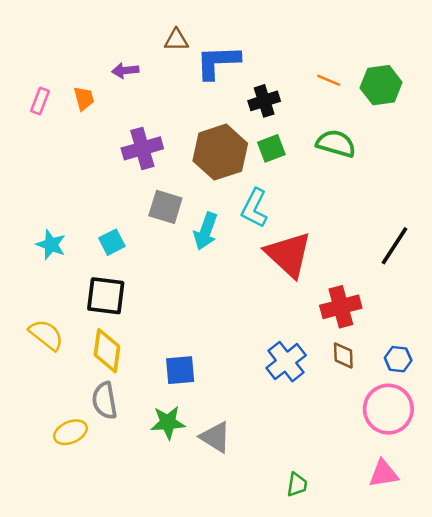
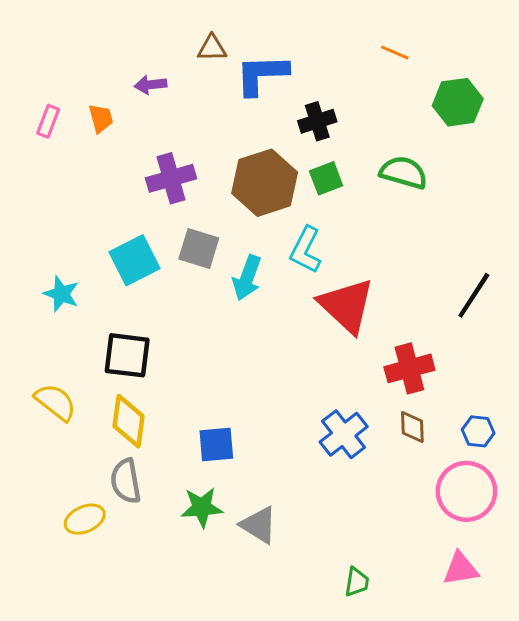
orange line: (329, 80) -> (395, 53), moved
cyan square: (112, 242) -> (134, 260), moved, size x1.6

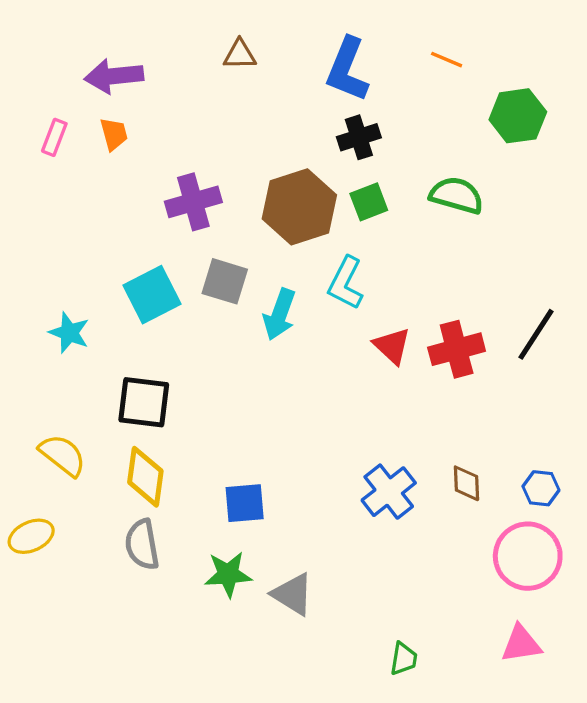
blue L-shape: (262, 74) -> (347, 69), moved, turned -66
purple arrow: (151, 85) -> (114, 76), moved, size x1.6
red triangle: (347, 306) -> (392, 346), size x0.6
red cross: (409, 368) -> (457, 349), moved
yellow ellipse: (85, 519) -> (31, 536), moved

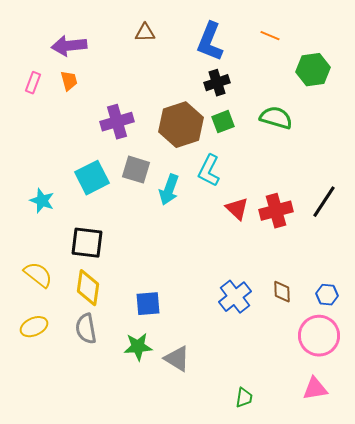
yellow ellipse: (31, 536) -> (34, 327), moved

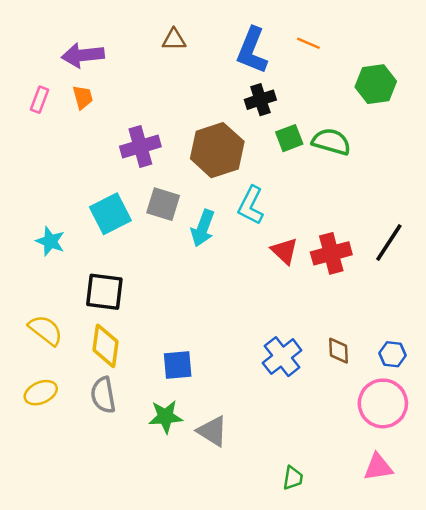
orange line: (270, 36) -> (308, 43), moved
green square: (223, 122) -> (289, 138), moved

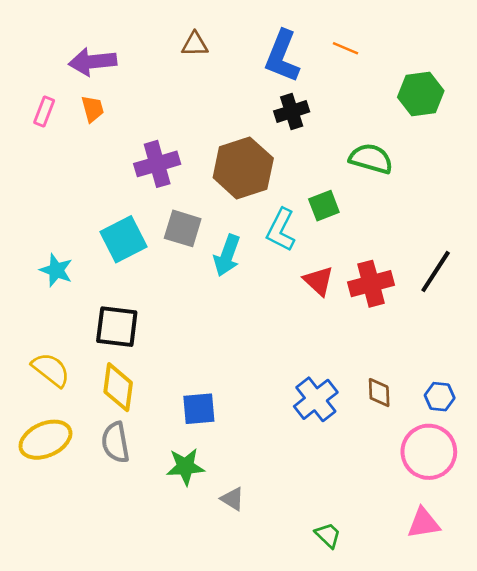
green square: (289, 138) -> (324, 206), moved
yellow ellipse: (41, 393) -> (45, 440), size x1.4
gray triangle: (212, 431) -> (232, 499), moved, size x0.7
green trapezoid: (293, 478) -> (328, 535), turned -55

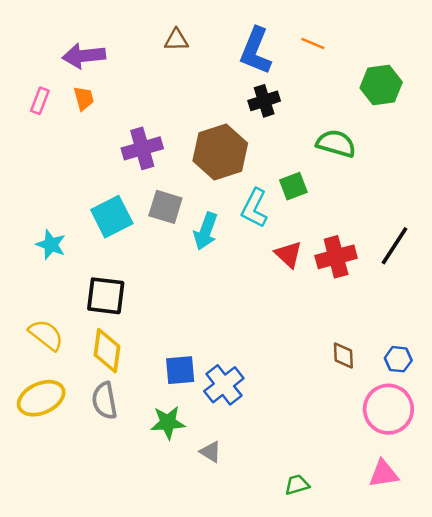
blue cross: (316, 399) -> (224, 385), moved
green trapezoid: (328, 535) -> (297, 485), turned -60

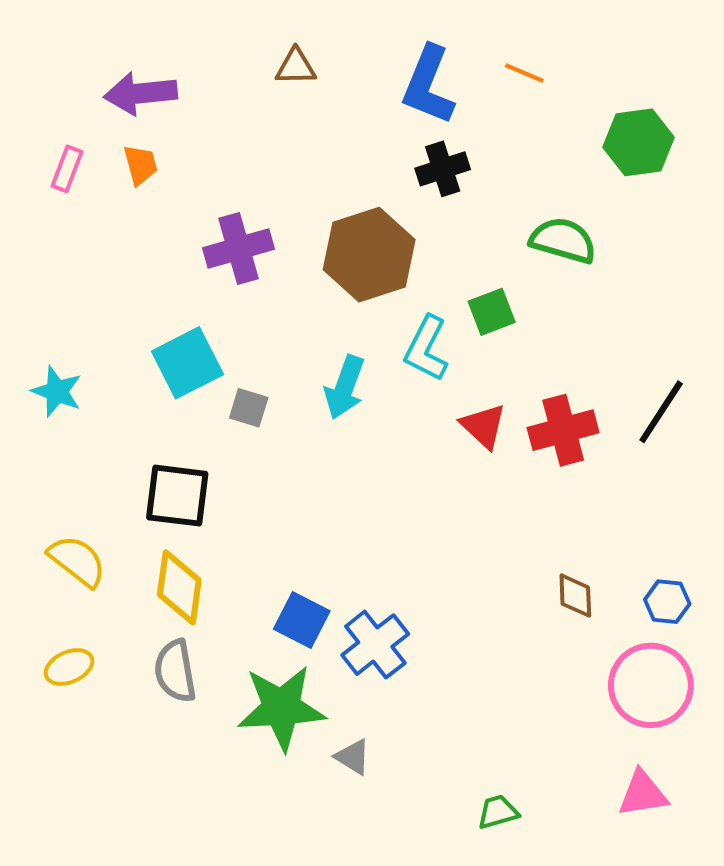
gray square: (165, 207) -> (249, 408), moved, size x0.7
cyan star: (51, 245) -> (57, 391), moved
blue square: (180, 370) -> (302, 620), turned 32
yellow ellipse: (41, 398) -> (69, 667), size x0.6
green star: (168, 423) -> (281, 708), size x1.5

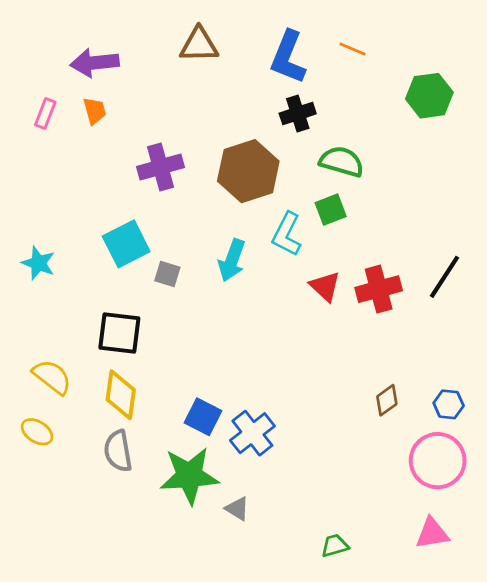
brown triangle: (296, 67) -> (199, 45), size x1.4
green semicircle: (563, 240) -> (342, 162), moved
brown diamond: (575, 596) -> (387, 400), turned 56
yellow ellipse: (69, 667) -> (37, 432), moved, turned 56

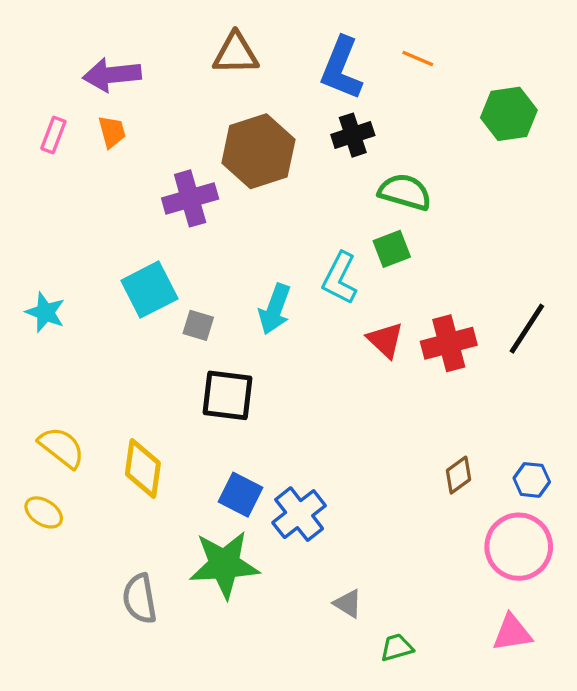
brown hexagon: (248, 171) -> (258, 151), moved
black square: (119, 333) -> (227, 395), moved
gray semicircle: (118, 451) -> (140, 599), moved
gray triangle: (237, 509) -> (348, 604), moved

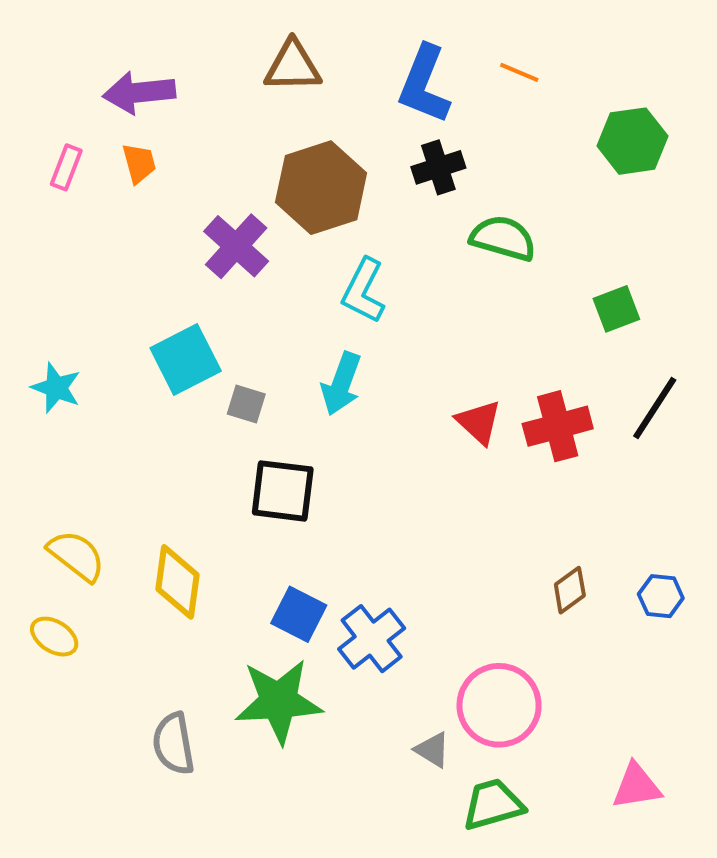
purple cross: (190, 198) -> (236, 246), turned -32
green square: (392, 249) -> (616, 309), moved
cyan L-shape: (340, 278) -> (364, 291), moved
pink circle: (519, 547) -> (499, 705), moved
green trapezoid: (397, 647) -> (493, 804), size x1.5

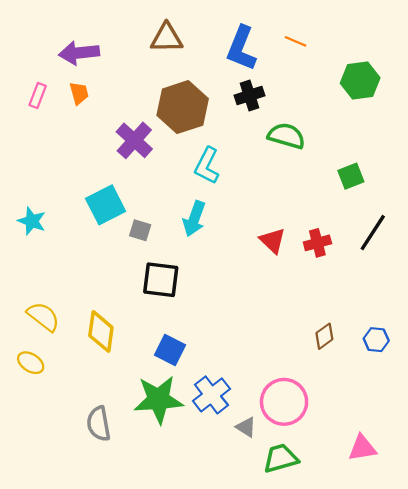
red cross: (558, 426) -> (317, 243), size x0.7
blue cross: (372, 639) -> (211, 395), moved

